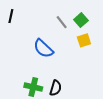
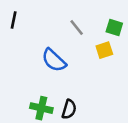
green square: (81, 20) -> (114, 28), moved, turned -32

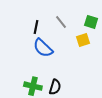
black line: (14, 20) -> (36, 27), moved

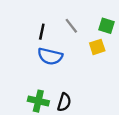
blue semicircle: (43, 48) -> (50, 56), turned -30

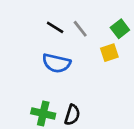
green square: (107, 26) -> (120, 29), turned 35
black line: (42, 32) -> (55, 27), moved, turned -70

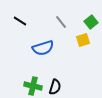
black line: (55, 27) -> (20, 21), moved
blue semicircle: (56, 63) -> (43, 48), turned -30

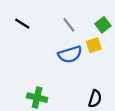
blue semicircle: (43, 48) -> (70, 54), moved
black semicircle: (55, 87) -> (95, 99), moved

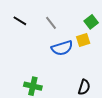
gray line: (69, 25) -> (51, 23), moved

